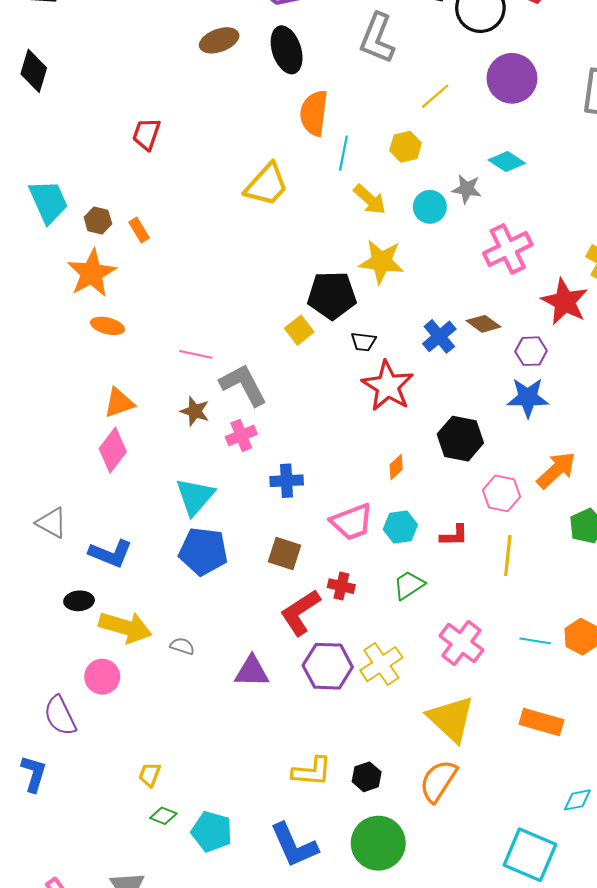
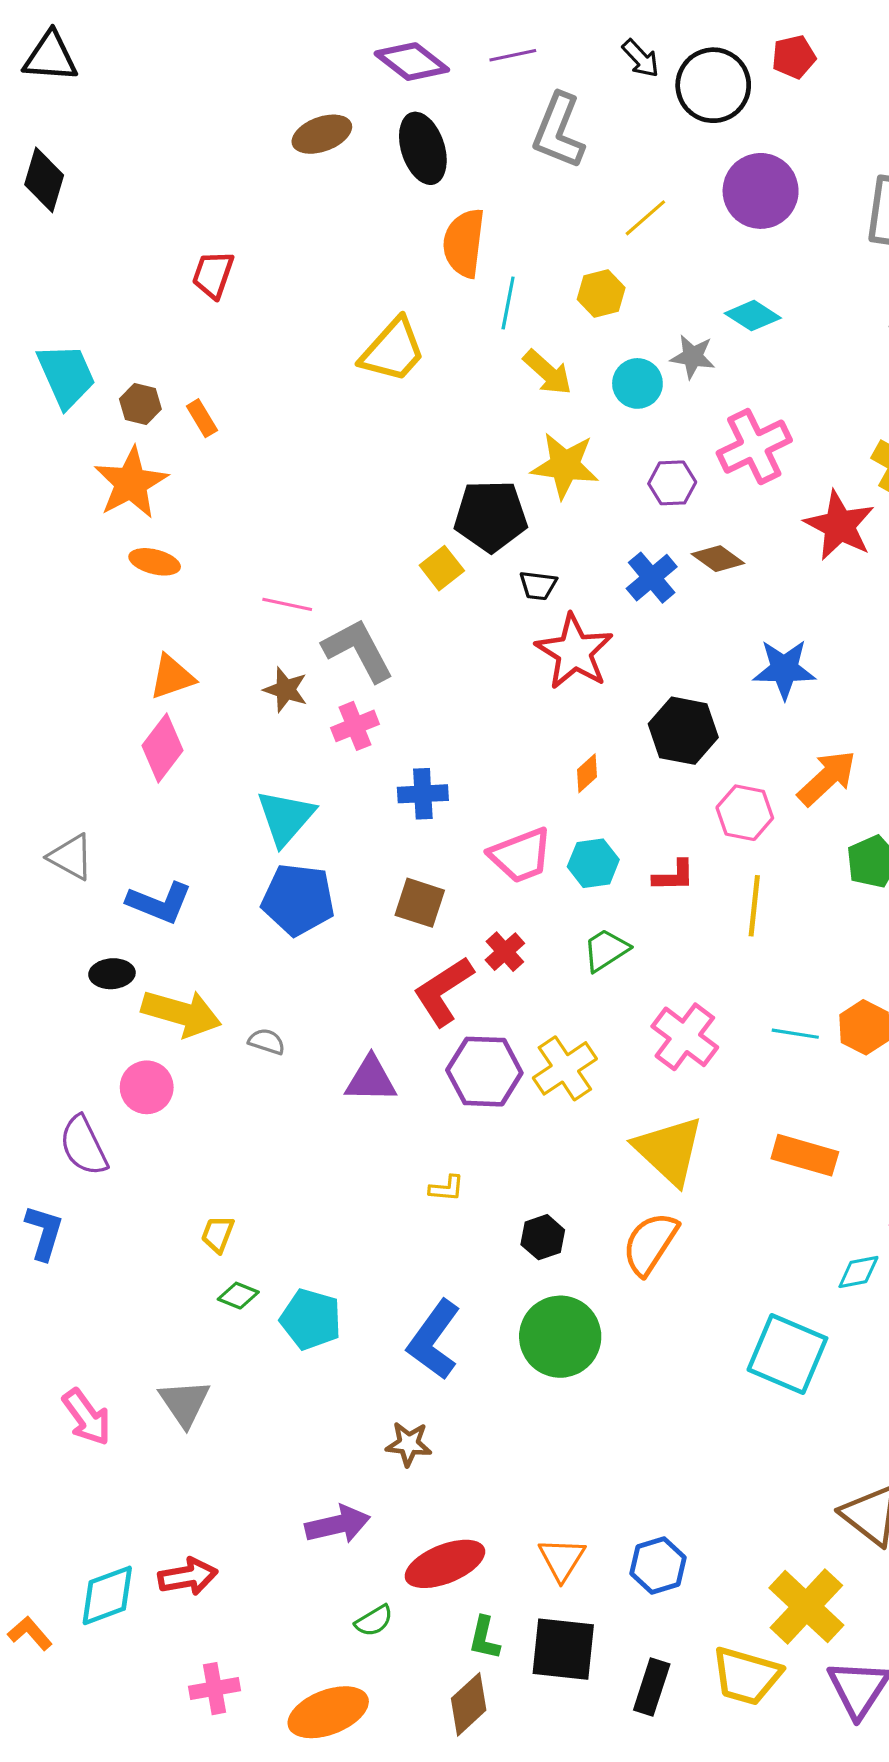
purple hexagon: (531, 351) -> (672, 483), moved
red cross: (341, 586) -> (505, 952), turned 35
yellow L-shape: (312, 772) -> (447, 1188), moved, size x0.6
blue L-shape: (294, 845) -> (434, 1340), turned 60

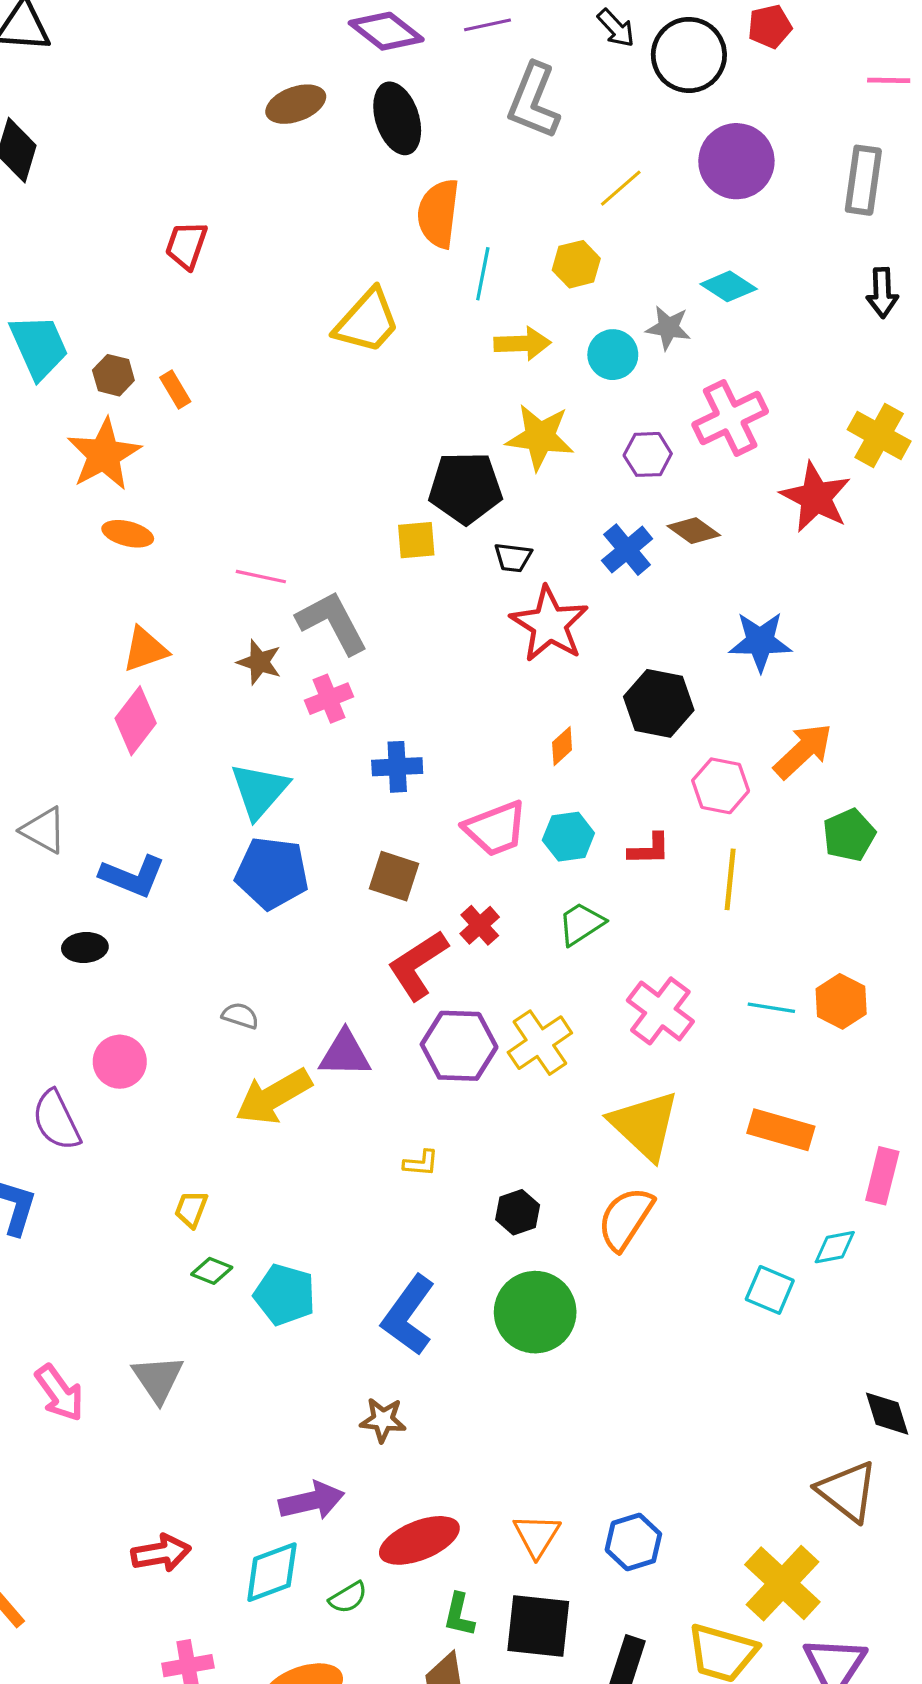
yellow arrow: (548, 372) -> (522, 344), turned -44
yellow square: (442, 568) -> (416, 540), turned 33
yellow arrow: (181, 1013) -> (274, 1097), moved, turned 134
cyan square: (787, 1354) -> (770, 1290), moved, size x0.6
cyan diamond: (107, 1595) -> (272, 1572), moved

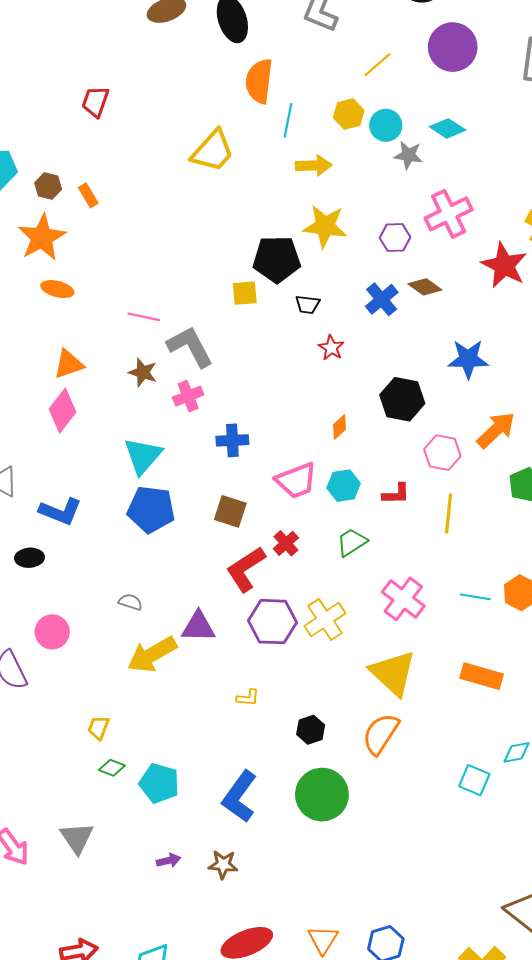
cyan circle: (613, 355) -> (386, 125), moved
red star: (549, 624) -> (331, 348), size x0.5
purple arrow: (312, 1501) -> (169, 860), moved, size x0.6

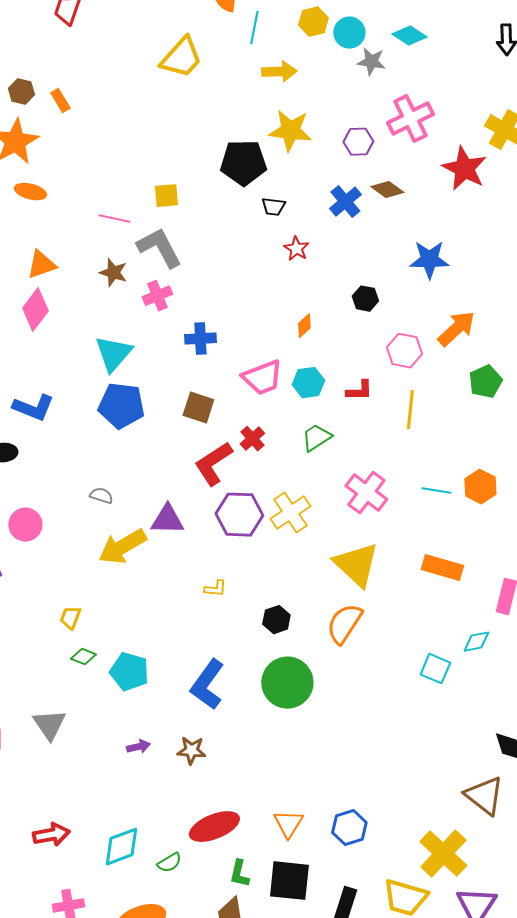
yellow square: (245, 293) -> (166, 196), moved
black hexagon: (402, 399) -> (365, 299), size x0.6

